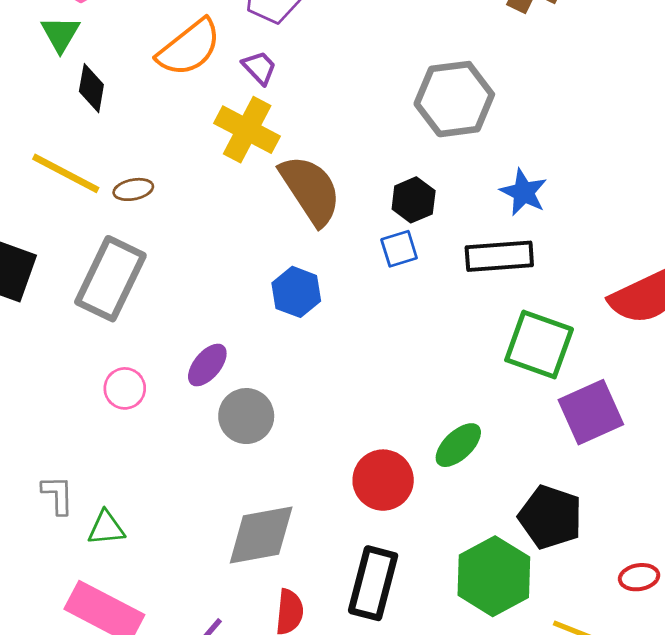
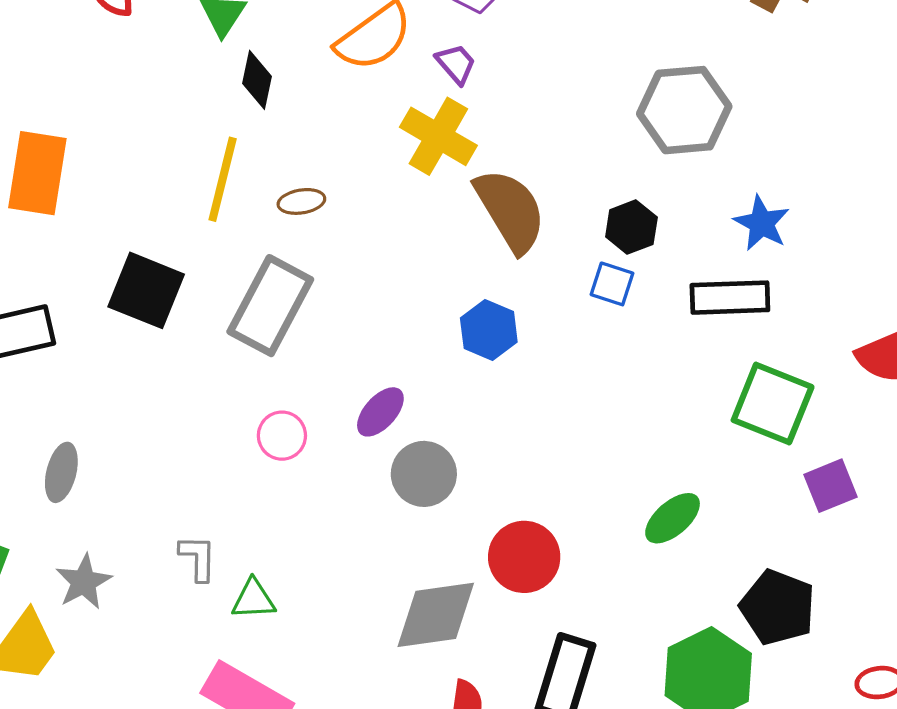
yellow line: (66, 173) -> (223, 179), turned 74
blue square: (399, 249) -> (612, 284), turned 33
purple square: (591, 412) -> (830, 486), size x0.7
red circle: (383, 480) -> (524, 557), moved

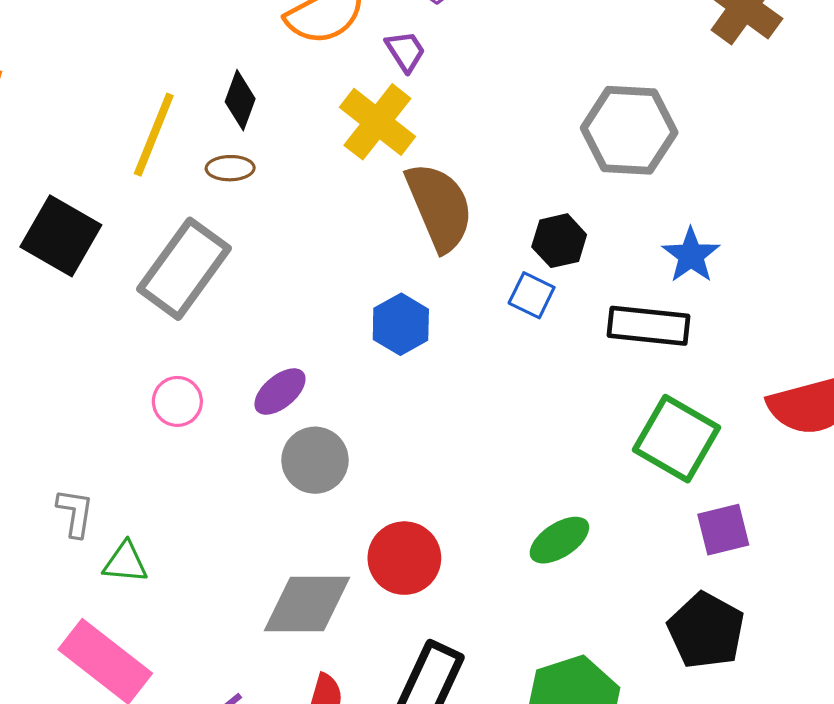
black diamond: (257, 80) -> (240, 100), moved
black pentagon: (778, 607) -> (706, 631), moved

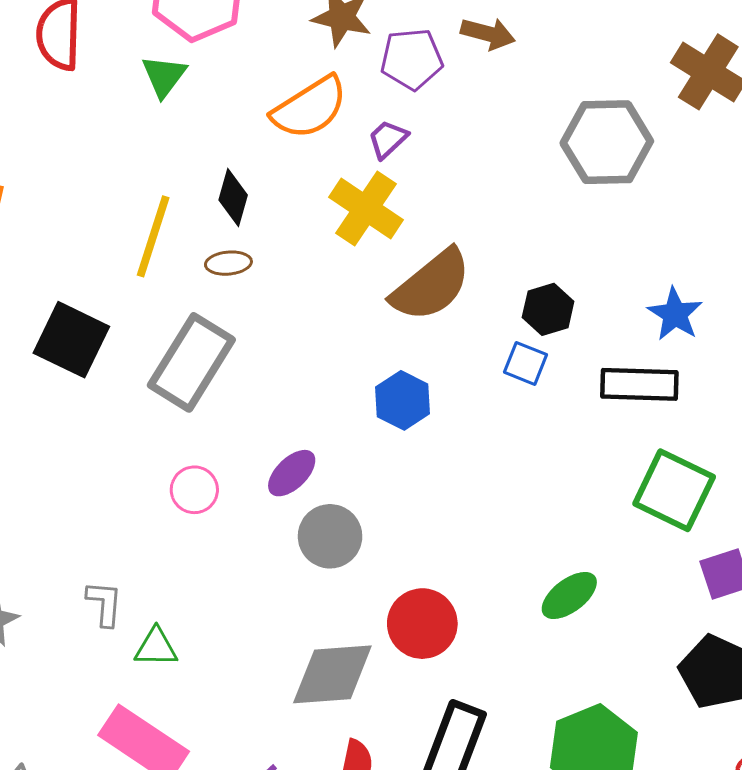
purple trapezoid: (405, 51) -> (388, 139), turned -96
gray hexagon: (629, 130) -> (607, 142), moved
brown semicircle: (439, 207) -> (431, 285), turned 78

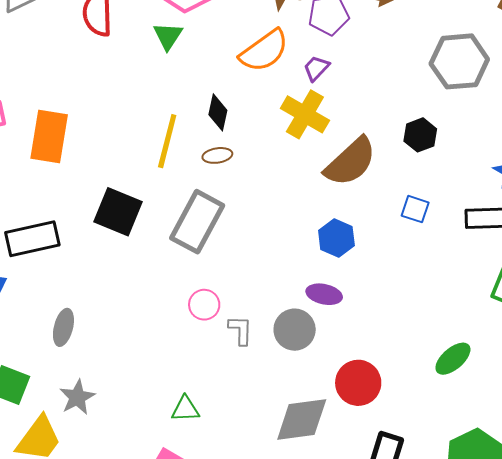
black hexagon: (548, 309) -> (420, 135), moved
purple ellipse: (292, 473) -> (324, 294), moved, turned 60
gray L-shape: (104, 603) -> (241, 330), moved

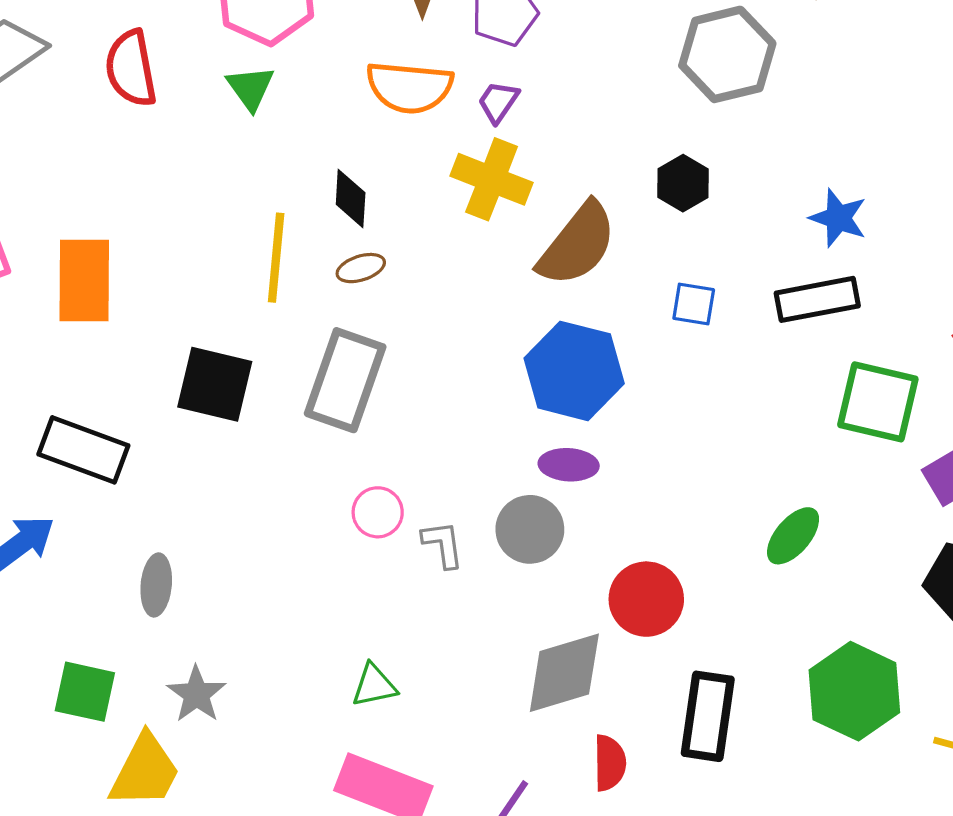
orange semicircle: (264, 51) -> (409, 87), turned 50
blue hexagon: (336, 238) -> (574, 371), size x1.6
black rectangle: (32, 239) -> (83, 450), turned 42

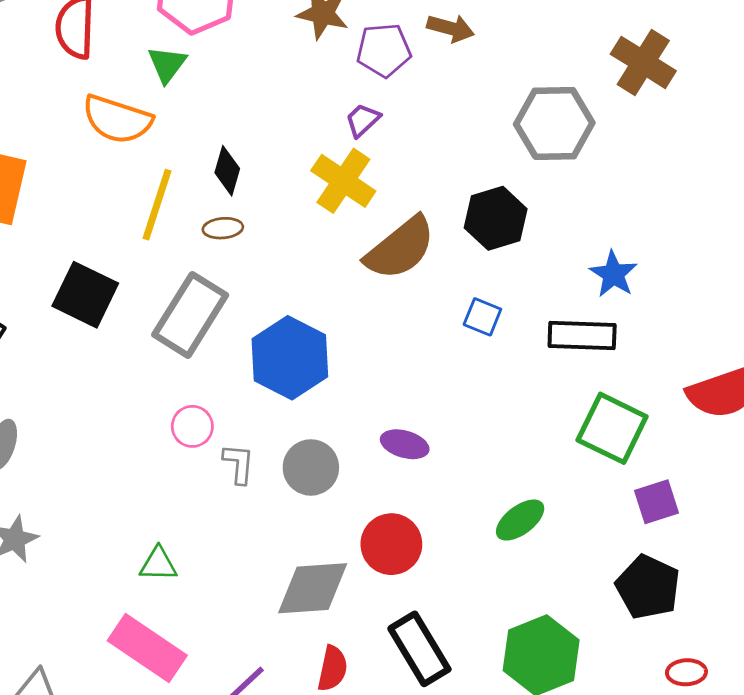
orange semicircle: (409, 87) -> (117, 119), moved
black hexagon: (683, 183) -> (496, 218), size x1.4
blue hexagon: (574, 371) -> (290, 358), moved
purple ellipse: (569, 465) -> (405, 444), moved
black rectangle: (708, 716) -> (419, 649), turned -52

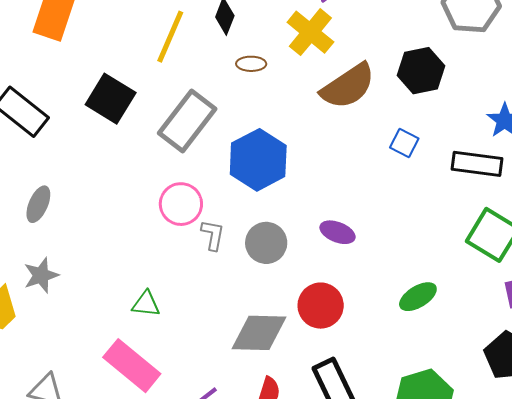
brown ellipse: (223, 228) -> (251, 64), moved
pink circle: (192, 426) -> (181, 204), size x1.4

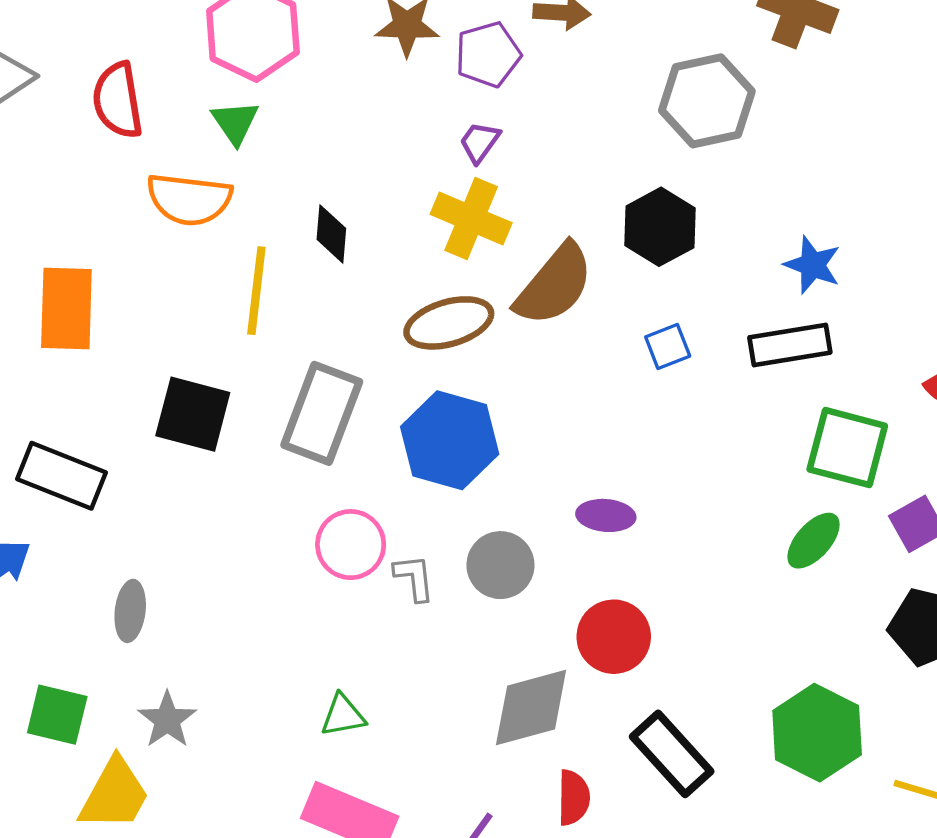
brown ellipse: (251, 64) -> (449, 323), moved, size x1.8
blue square: (404, 143) -> (668, 346), turned -32
green ellipse: (418, 297) -> (814, 541), moved

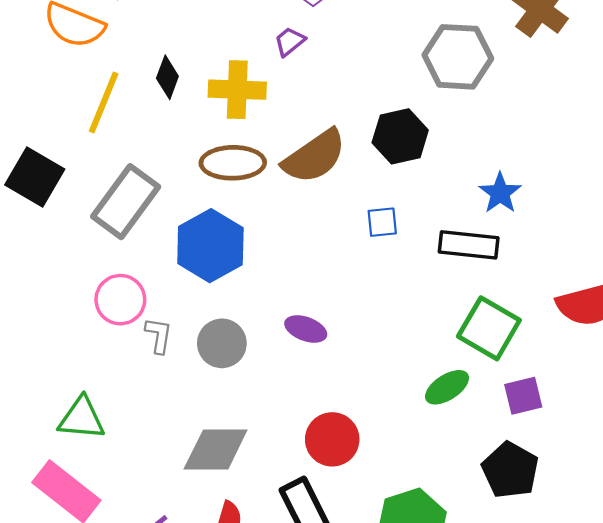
yellow cross: (471, 219) -> (237, 90), moved, turned -36
red circle: (614, 637) -> (332, 439), moved
green triangle: (343, 715) -> (82, 418), size x1.4

